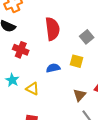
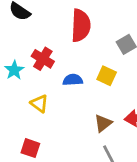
red cross: (21, 50) -> (43, 59), moved
cyan star: (12, 80) -> (14, 70), moved

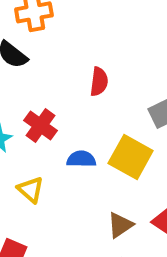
red semicircle: (81, 25) -> (99, 82), size x0.6
yellow square: (107, 76) -> (131, 157), size x1.5

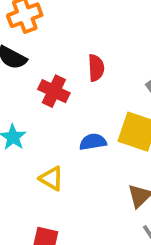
red cross: (40, 125) -> (54, 91), moved

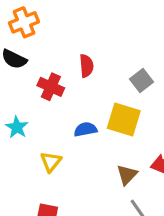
yellow triangle: (51, 178) -> (51, 162), turned 40

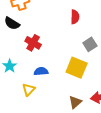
red semicircle: (86, 66) -> (75, 17), moved
blue semicircle: (85, 129) -> (41, 71), moved

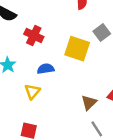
yellow square: (77, 68) -> (77, 49), moved

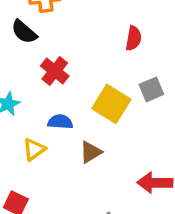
brown triangle: (89, 103) -> (91, 152), moved

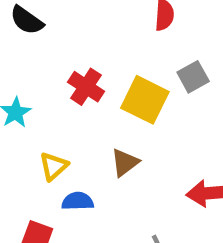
red cross: (55, 71) -> (86, 87), moved
blue semicircle: (60, 122) -> (78, 201), moved

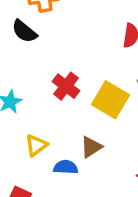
blue semicircle: (78, 201) -> (66, 167), moved

